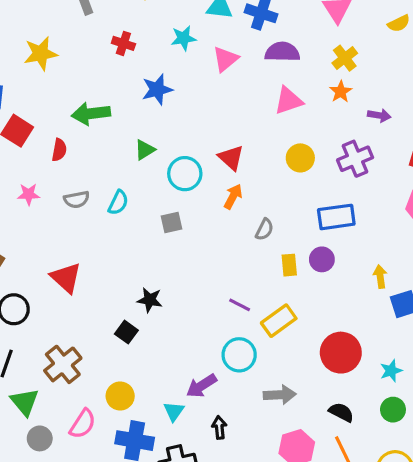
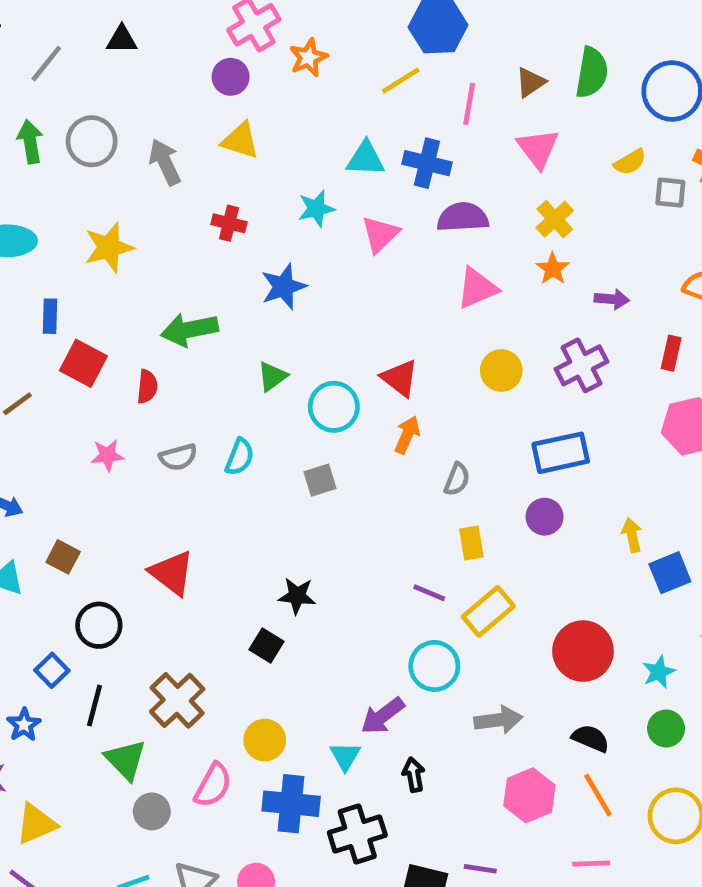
yellow rectangle: (289, 265) -> (471, 543), moved

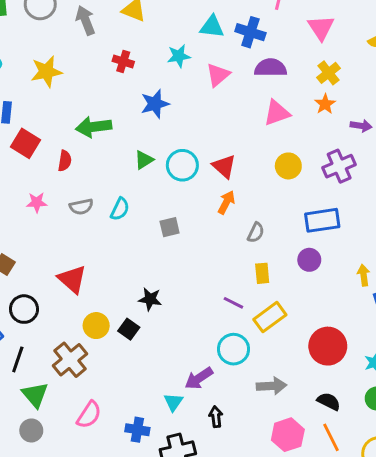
cyan circle: (334, 407) -> (182, 165), moved
yellow circle: (265, 740) -> (96, 326), moved
blue cross: (291, 804) -> (137, 430), size x0.7
gray circle: (152, 811) -> (31, 430), moved

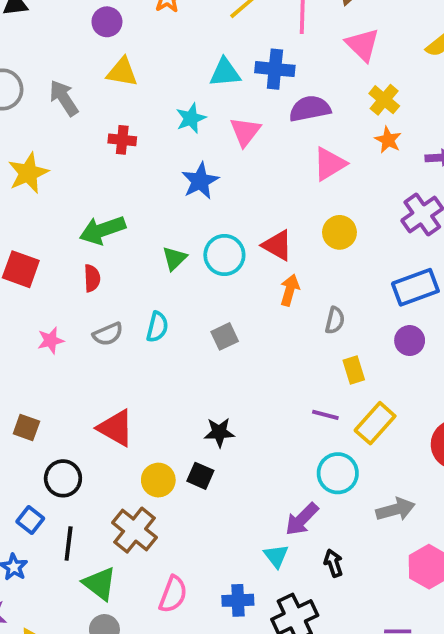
blue star: (155, 104) -> (200, 181), moved
red semicircle: (65, 161) -> (92, 278), moved
yellow circle: (288, 166) -> (339, 232), moved

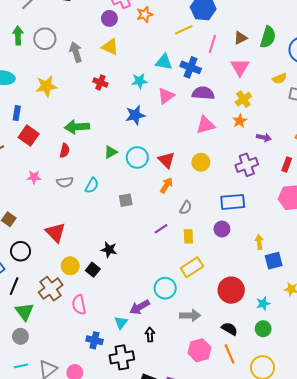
purple line: (325, 415) -> (161, 229), moved, turned -64
pink semicircle: (173, 594) -> (79, 305), moved, turned 132

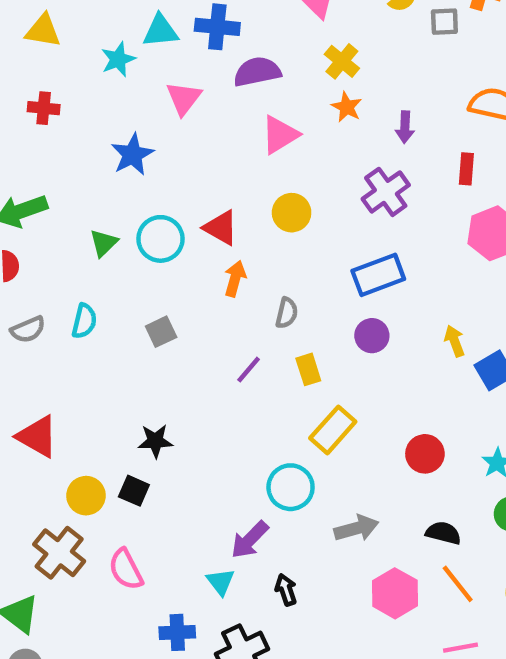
cyan star: (139, 81) -> (118, 59), moved
purple arrow: (264, 138) -> (405, 127), turned 96
red circle: (231, 290) -> (425, 454), size x0.7

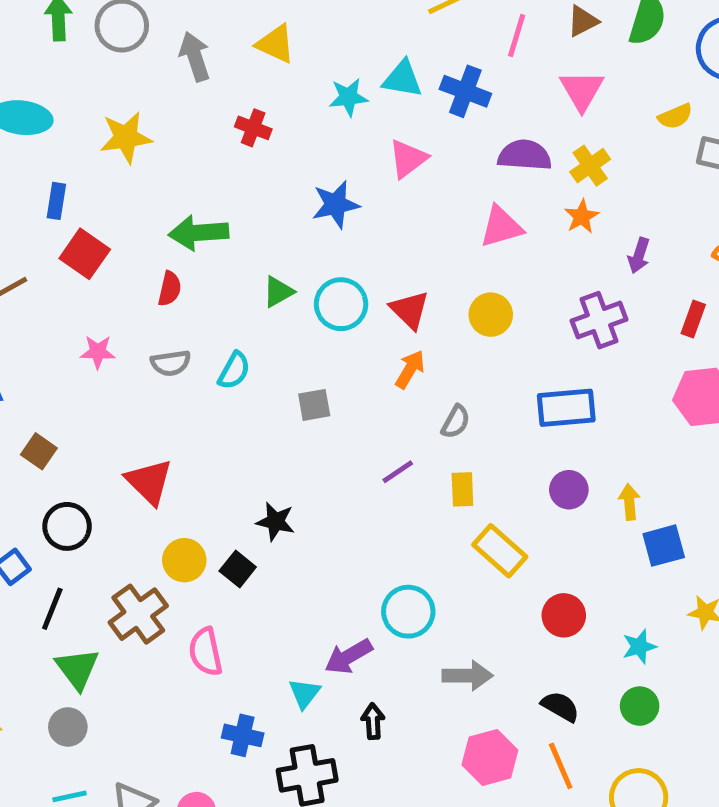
purple semicircle: (257, 72) -> (525, 155), moved
purple circle: (372, 336) -> (569, 490), moved
yellow rectangle: (333, 430) -> (500, 551), moved, turned 75

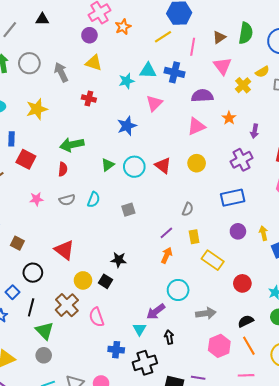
yellow cross: (590, 166) -> (243, 85), moved
orange arrow: (410, 369) -> (167, 255), moved
black semicircle: (560, 706) -> (246, 321), turned -49

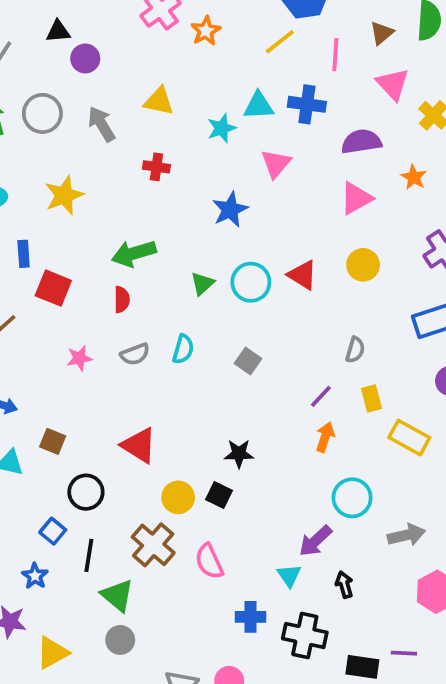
purple circle: (89, 35) -> (85, 58), moved
gray square: (128, 210) -> (248, 361), turned -32
black cross: (145, 363) -> (305, 636), turned 35

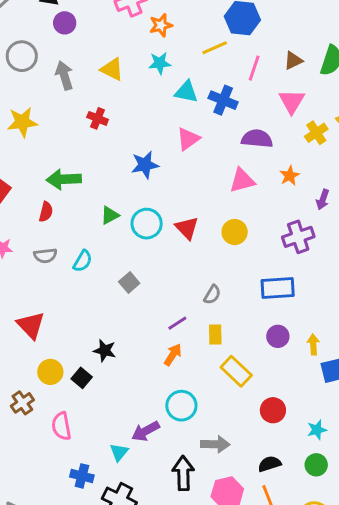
cyan star: (222, 128) -> (160, 63), moved
brown cross: (153, 545) -> (22, 403), size x0.7
black arrow: (344, 585) -> (183, 473), moved, size x1.6

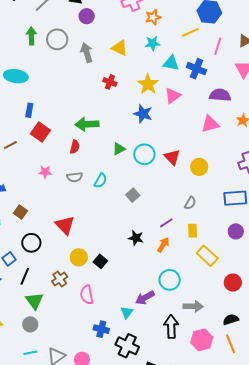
yellow star: (22, 122) -> (148, 84), moved, turned -30
blue star: (145, 165) -> (143, 114), turned 30
yellow circle: (235, 232) -> (199, 167), moved
black star: (105, 351) -> (136, 238), moved

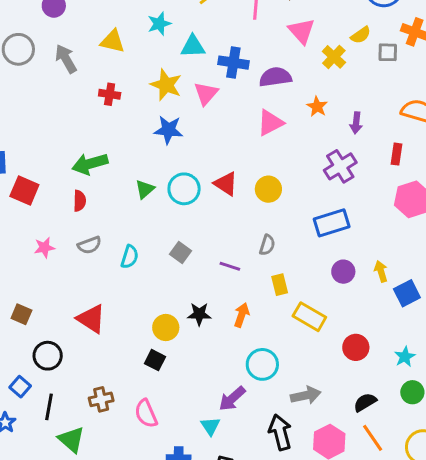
blue cross: (197, 69) -> (233, 63), moved
cyan semicircle: (100, 181) -> (130, 257), moved
purple line: (166, 223) -> (230, 266), moved, turned 64
yellow circle: (79, 257) -> (166, 328), moved
brown cross: (60, 279) -> (101, 399), turned 35

